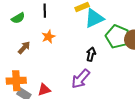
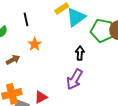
brown arrow: (24, 48) -> (13, 60), turned 32

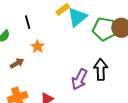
black arrow: (80, 53) -> (101, 70), moved, size x1.5

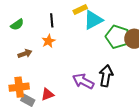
black line: (28, 22) -> (52, 20), moved
purple arrow: (79, 79) -> (83, 81), turned 80

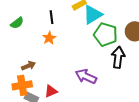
green pentagon: (117, 37) -> (106, 35), moved
brown arrow: (25, 54) -> (28, 66), moved
black arrow: (106, 76) -> (118, 57), moved

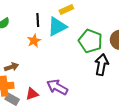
cyan triangle: (93, 15) -> (57, 27), moved
purple arrow: (86, 76) -> (57, 87), moved

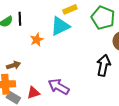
black line: (38, 20) -> (20, 19), moved
green pentagon: (90, 41) -> (103, 18), moved

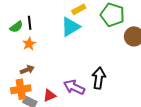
orange star: (37, 40) -> (29, 44), moved
black arrow: (104, 65) -> (99, 78), moved

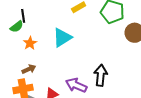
black line: (30, 23) -> (23, 16), moved
cyan triangle: (70, 27) -> (62, 38), moved

